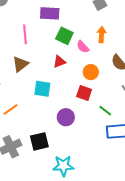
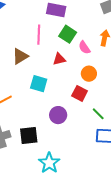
pink line: (25, 34) -> (39, 35), moved
cyan star: (63, 166) -> (49, 163), turned 30

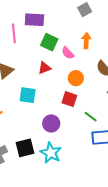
pink line: (39, 35) -> (14, 33), moved
cyan star: (49, 163) -> (51, 153), moved

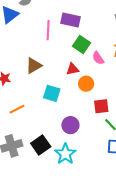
orange circle: (76, 78) -> (86, 84), moved
red square: (69, 99) -> (101, 106), moved, turned -35
black square: (25, 148) -> (41, 145), turned -30

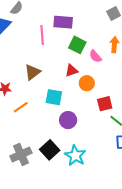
orange line: (17, 109) -> (21, 107), moved
purple circle: (70, 125) -> (68, 120), moved

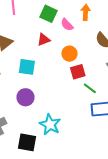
orange circle: (87, 83) -> (69, 54), moved
purple circle: (68, 120) -> (25, 97), moved
black square: (50, 150) -> (27, 142), moved, turned -36

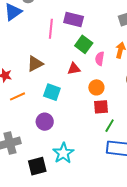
pink semicircle: (67, 25) -> (100, 59), turned 40
green line: (90, 88) -> (110, 126), turned 72
black square: (27, 142) -> (37, 166), turned -36

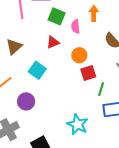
cyan square: (52, 92) -> (37, 70), turned 30
purple circle: (45, 122) -> (26, 101), moved
cyan star: (63, 153) -> (77, 124), moved

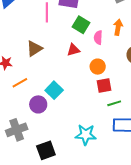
cyan square: (37, 70) -> (54, 90), moved
green line: (101, 89) -> (114, 103), turned 48
cyan star: (77, 124) -> (86, 135), turned -30

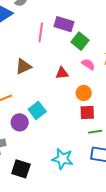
green square: (81, 25) -> (80, 41), moved
pink semicircle: (98, 38) -> (88, 64), turned 112
black square: (46, 150) -> (21, 169), turned 30

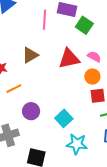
pink semicircle: (88, 64) -> (94, 57), moved
red triangle: (62, 73) -> (69, 59), size x1.6
cyan square: (37, 110) -> (64, 118), moved

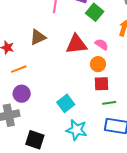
purple circle: (31, 111) -> (22, 94), moved

